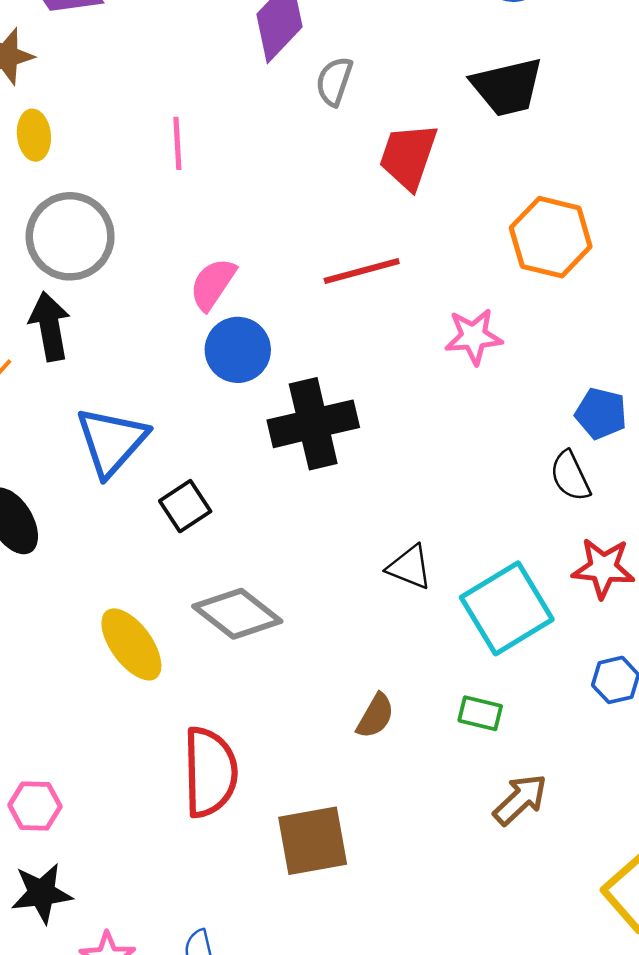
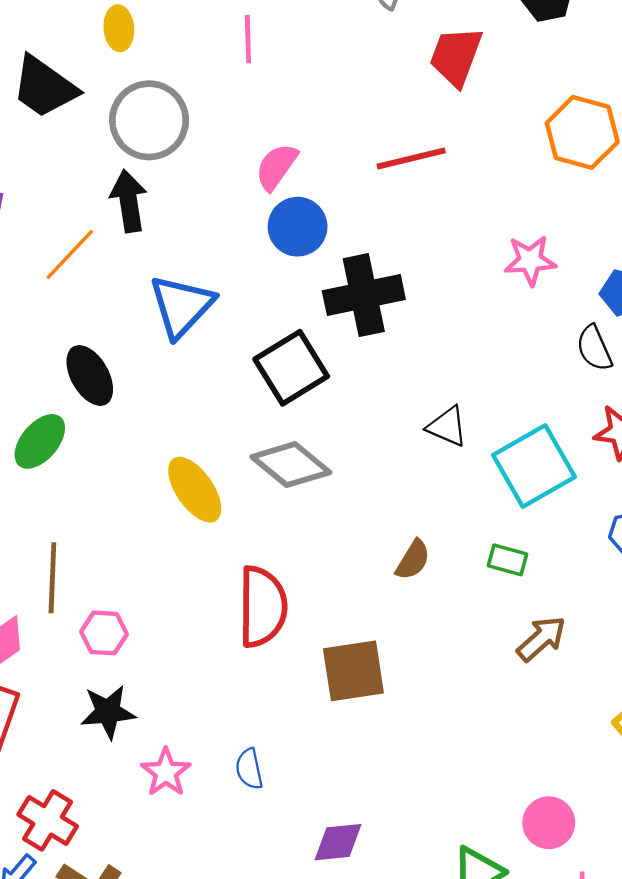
pink star: (474, 337) -> (530, 260), moved
black square: (185, 506) -> (291, 368), moved, size x1.6

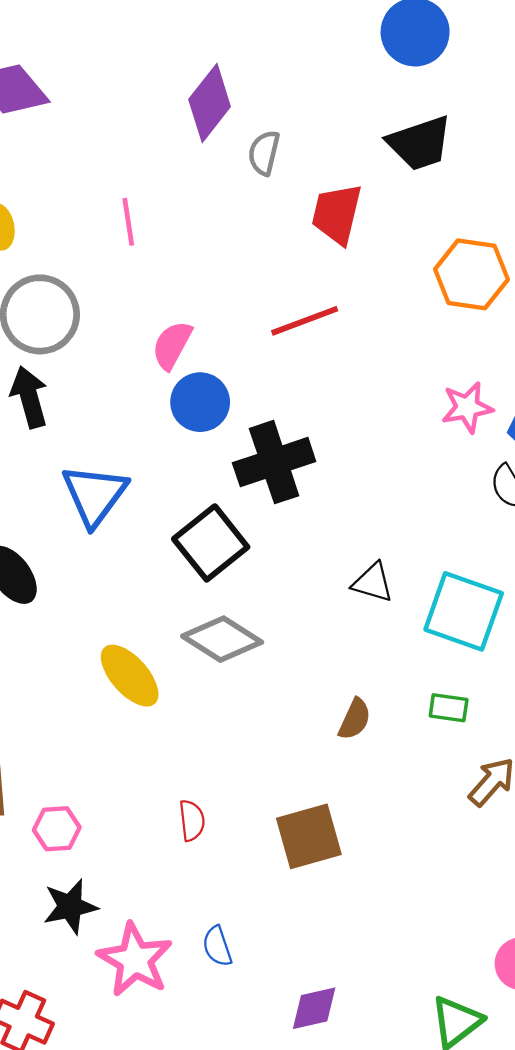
pink star: (530, 260) -> (467, 407), moved
cyan square: (534, 466) -> (464, 611), turned -34
red semicircle: (263, 607) -> (192, 820), moved, size x0.5
pink star: (166, 772) -> (135, 960), size x1.5

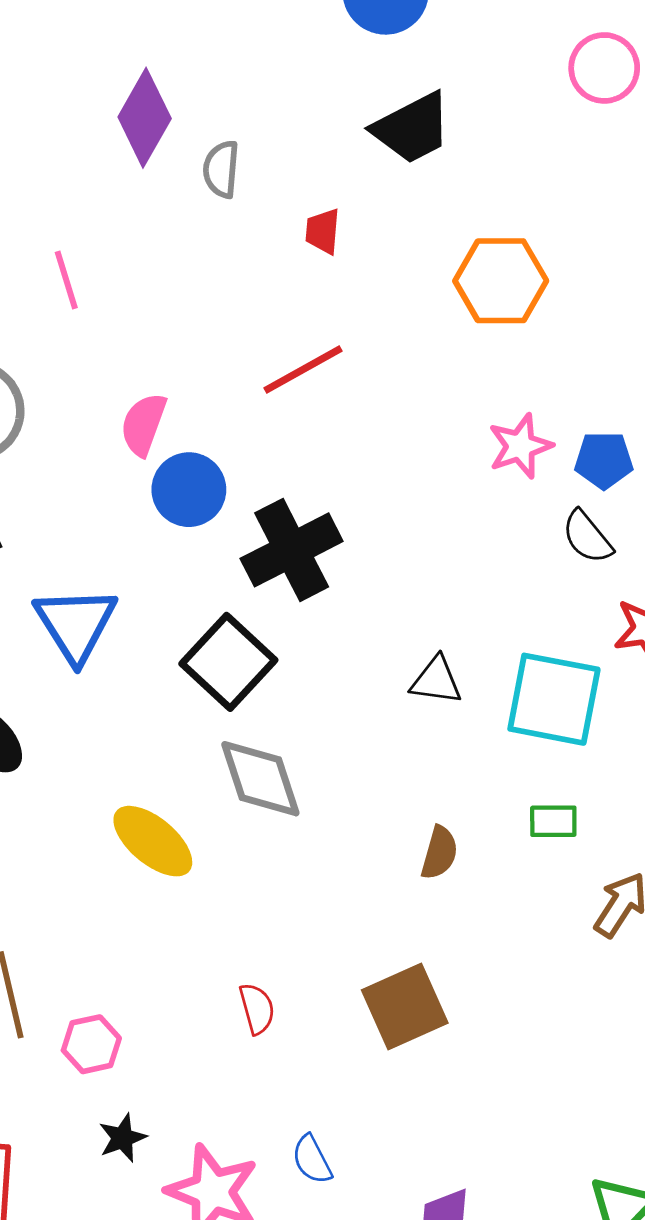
red trapezoid: (337, 214) -> (323, 231), size x0.6
gray diamond: (222, 639) -> (260, 779), turned 48
black star: (70, 907) -> (122, 1138), size x0.7

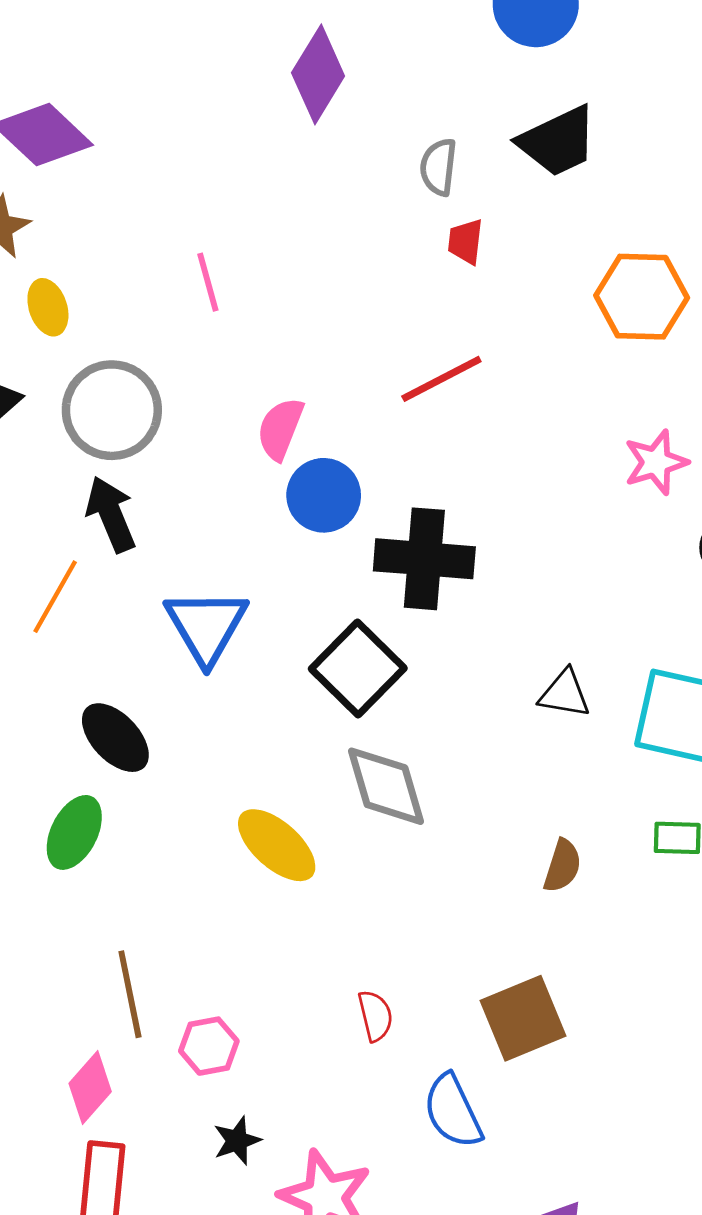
purple diamond: (145, 118) -> (318, 74), moved
gray semicircle: (221, 169) -> (438, 167), moved
black cross: (292, 550) -> (424, 559), turned 30
blue semicircle: (312, 1160) -> (453, 1111), moved, size x1.5

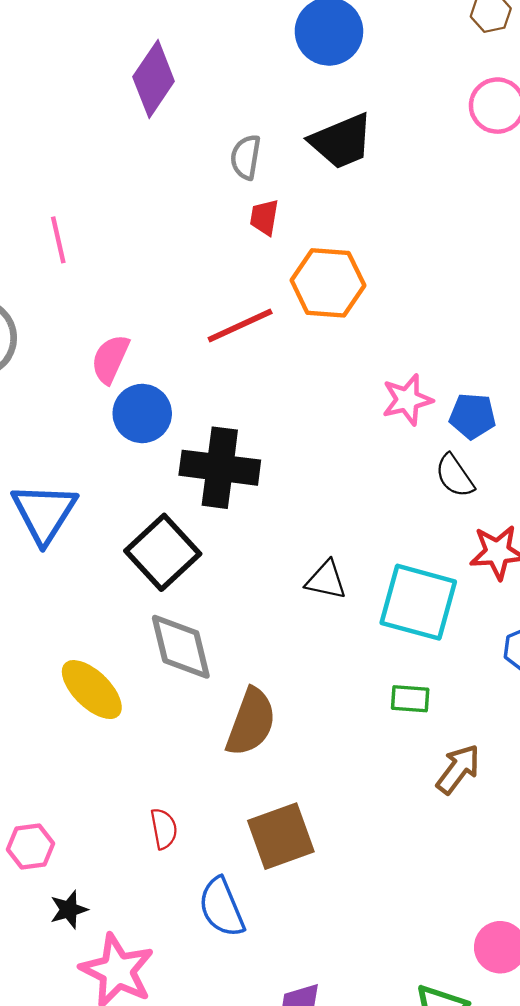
orange hexagon: (642, 297) -> (328, 283), moved
brown semicircle: (562, 866) -> (251, 722), moved, size x1.6
black star: (237, 1141) -> (69, 910), moved

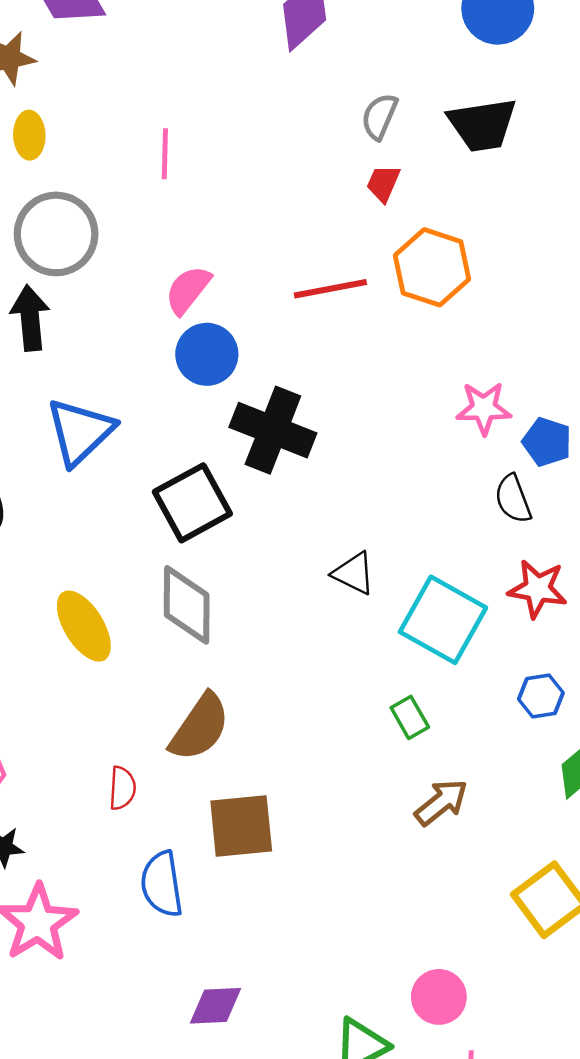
green rectangle: (410, 699) -> (410, 717), turned 42
brown semicircle: (251, 722) -> (200, 727), moved

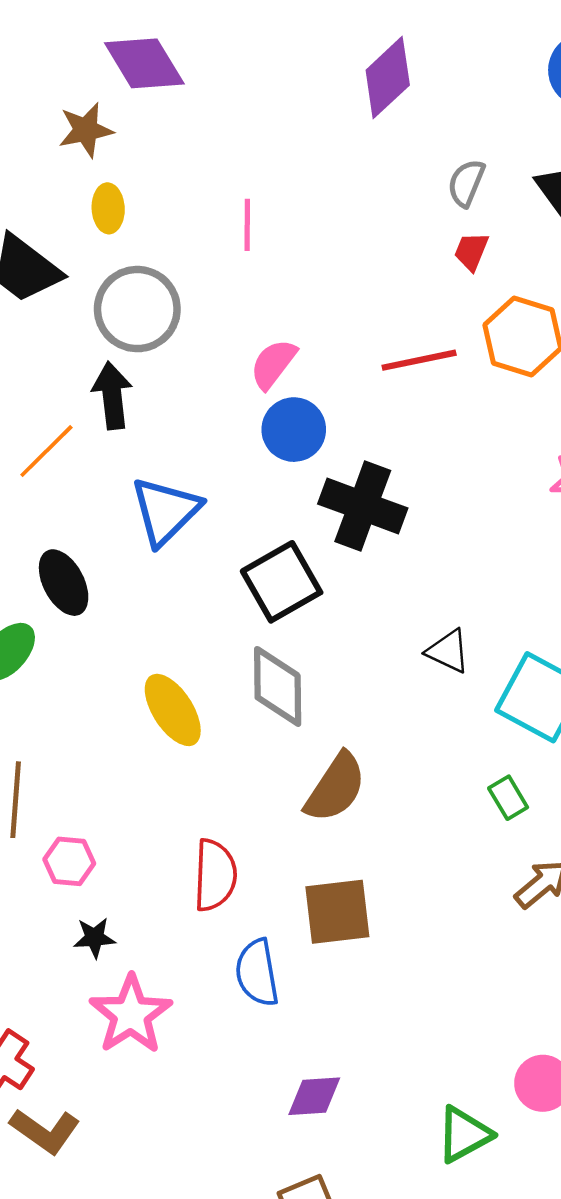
brown semicircle: (200, 727) -> (335, 788), moved
red semicircle: (122, 788) -> (215, 875), size x1.6

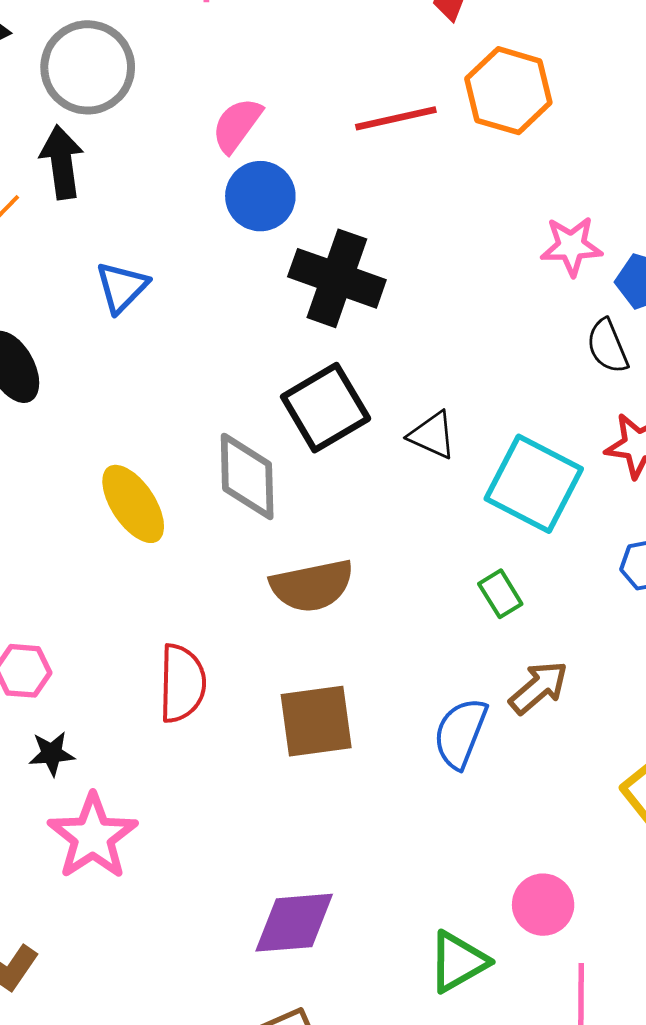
blue triangle: (165, 511) -> (122, 287), size x0.7
black square: (282, 582) -> (326, 408), moved
brown semicircle: (335, 788) -> (312, 586), turned 46
blue semicircle: (257, 973) -> (460, 733), moved, turned 32
purple diamond: (314, 1096) -> (294, 923), size x1.4

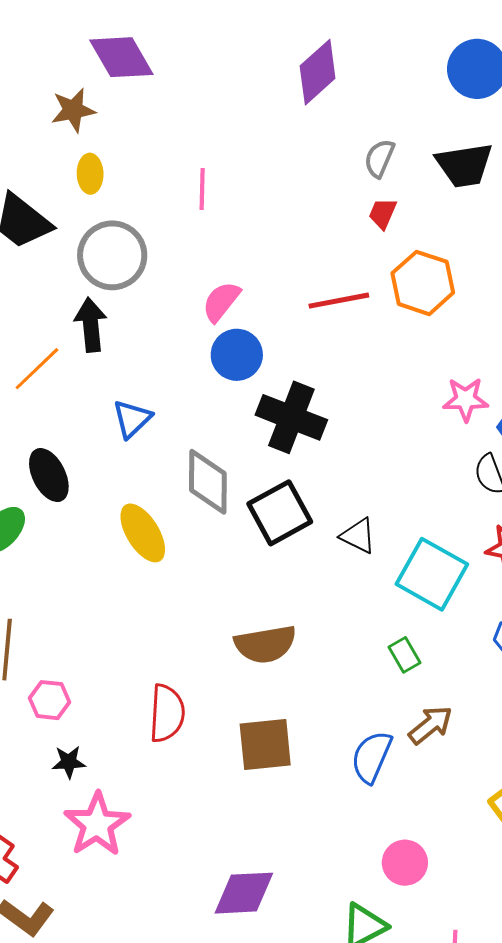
gray diamond: (247, 476) -> (208, 482), moved
yellow ellipse: (133, 504) -> (143, 533), moved
pink circle: (543, 905) -> (405, 863), moved

